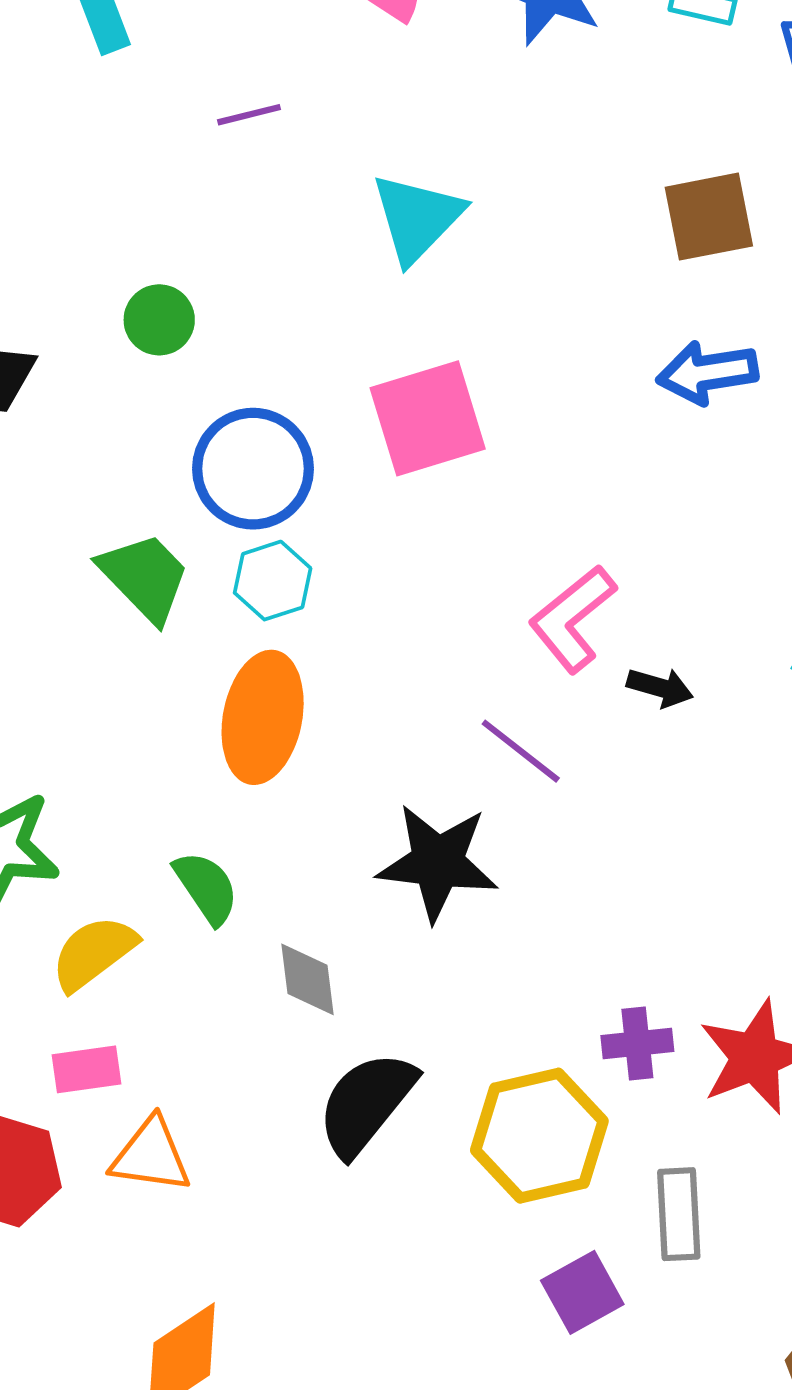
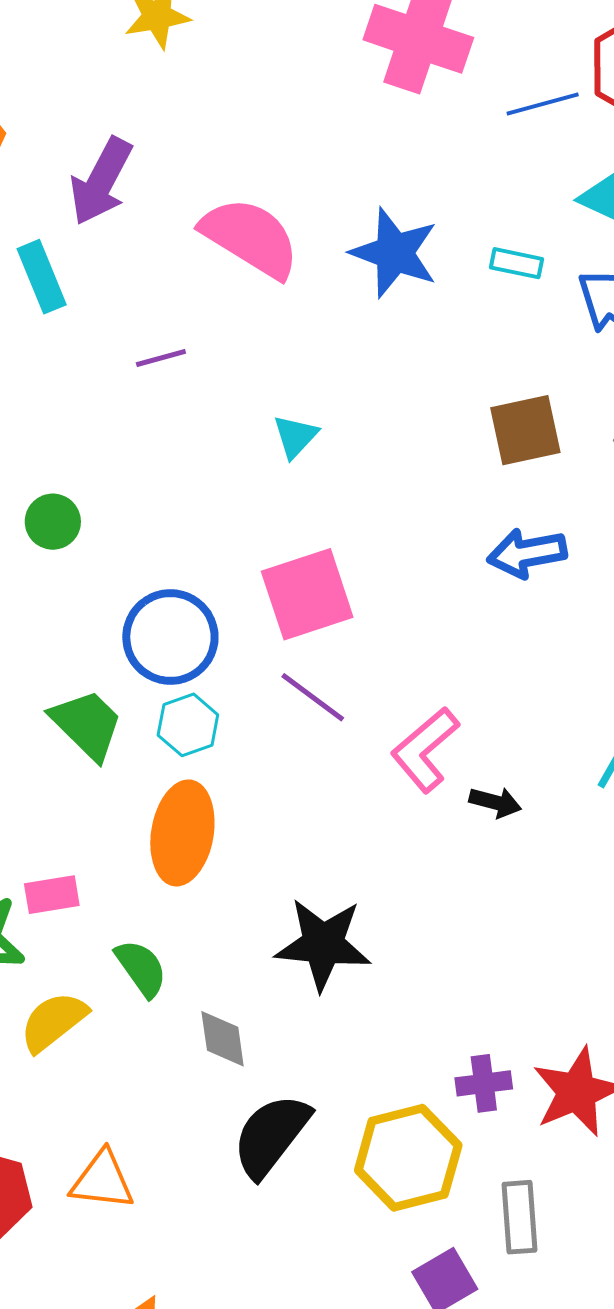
cyan triangle: (417, 218) -> (295, 436), size x0.6
green circle: (159, 320) -> (53, 522), moved
purple line: (521, 751) -> (313, 697), moved
pink rectangle: (87, 1069) -> (52, 895), moved

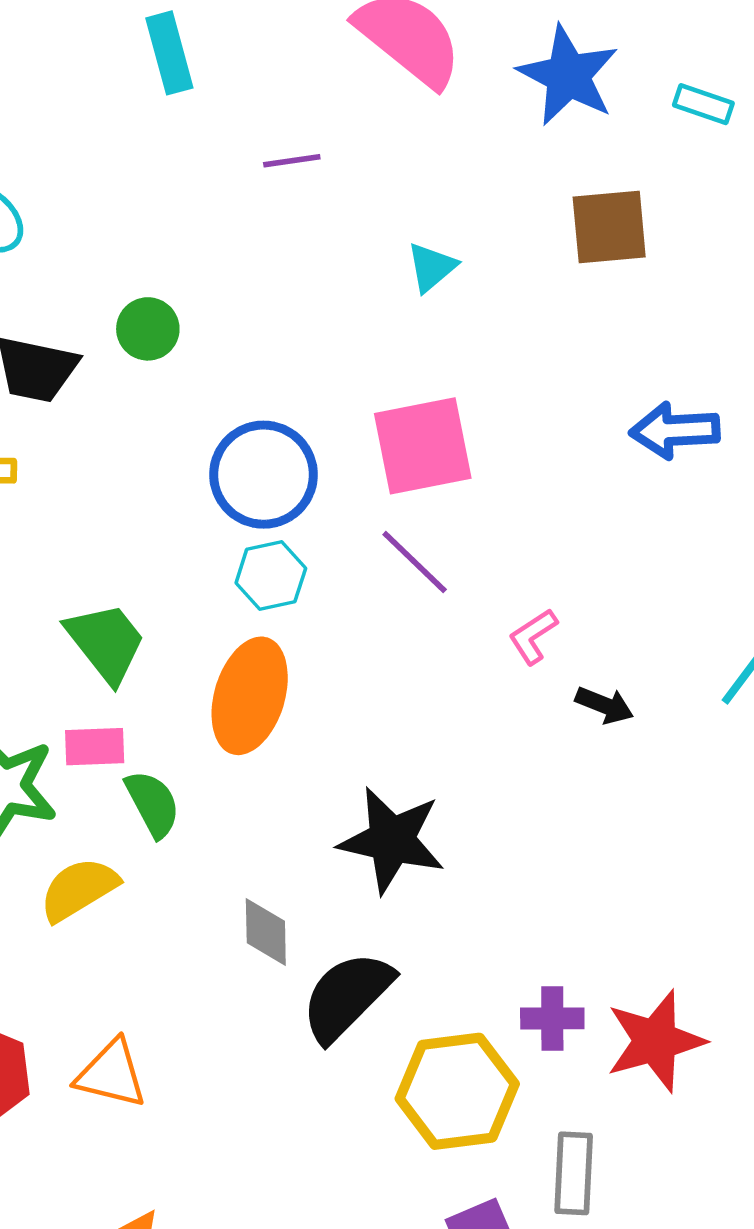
brown square: (525, 430) -> (609, 227), moved
green trapezoid: (87, 724) -> (106, 642), moved
pink L-shape: (425, 750) -> (533, 636), size x0.6
green semicircle: (141, 968) -> (153, 804), moved
black semicircle: (271, 1135) -> (347, 996), moved

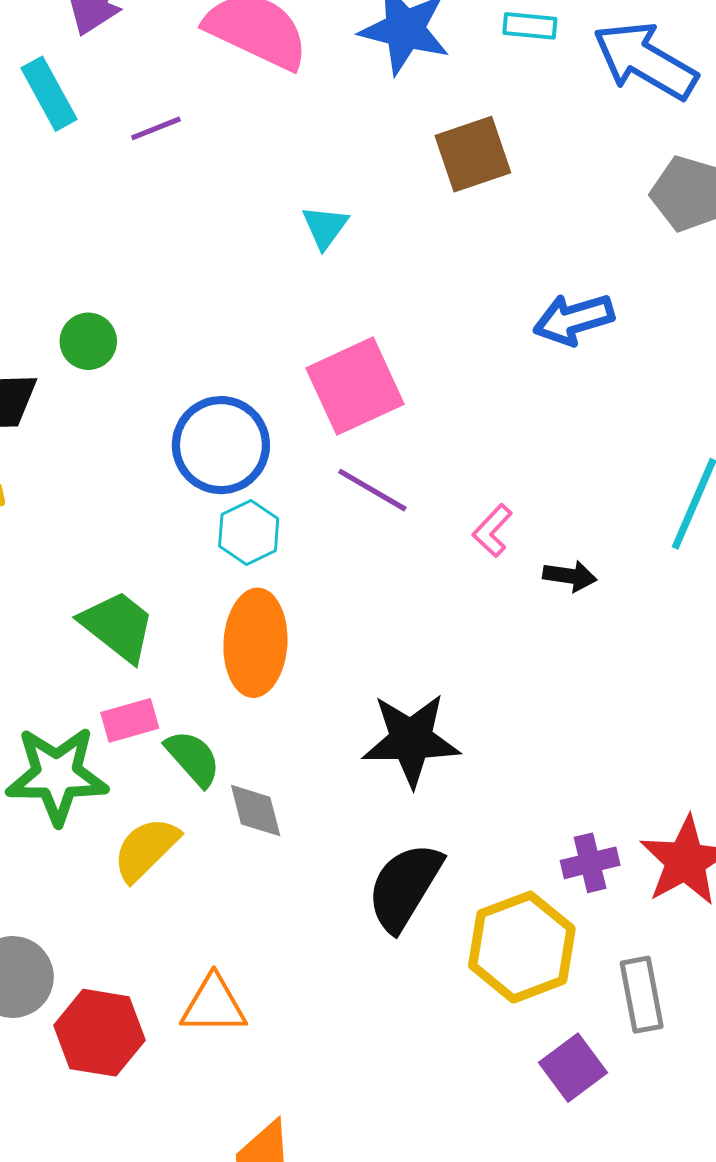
purple line: (292, 161) -> (156, 128), moved
gray diamond: (266, 932) -> (256, 811), moved

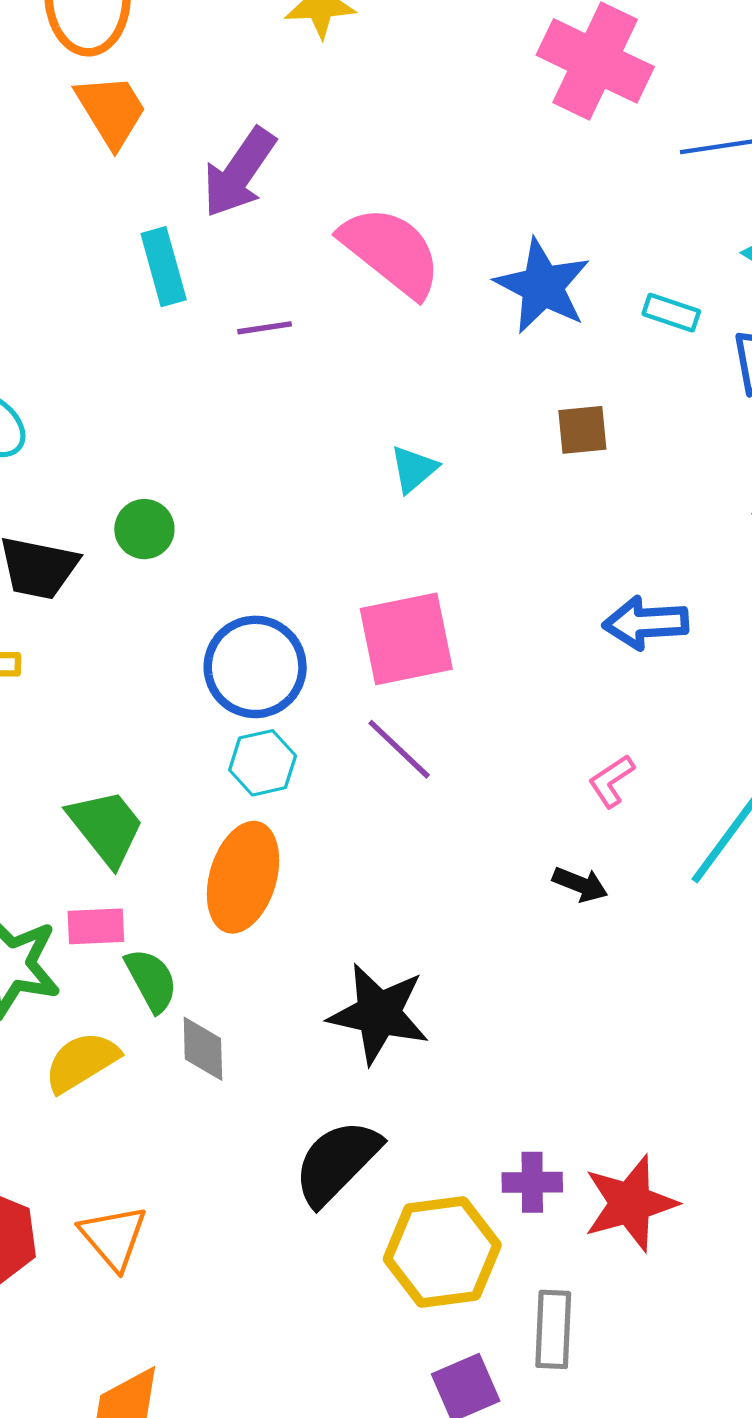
brown square: (473, 154) -> (582, 430), size x0.7
pink L-shape: (492, 531) -> (611, 781), moved
orange triangle: (214, 1005) -> (113, 1237), turned 36

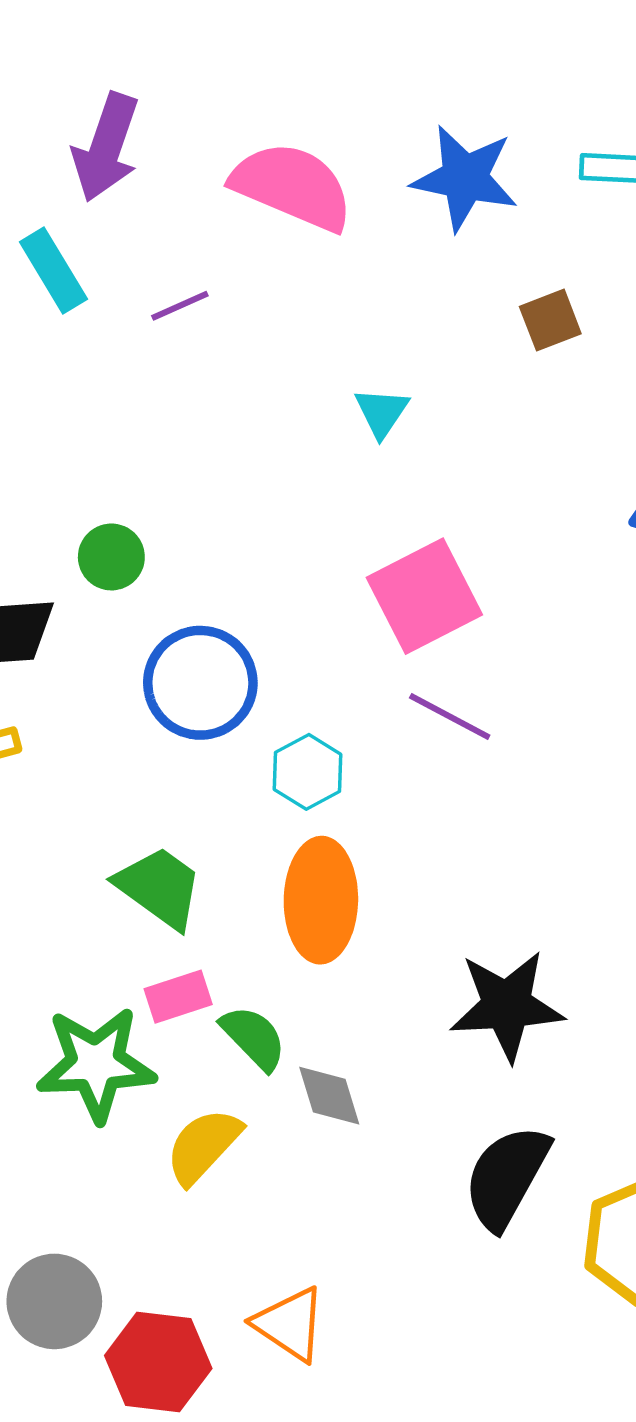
blue circle: (255, 667) -> (200, 683), moved

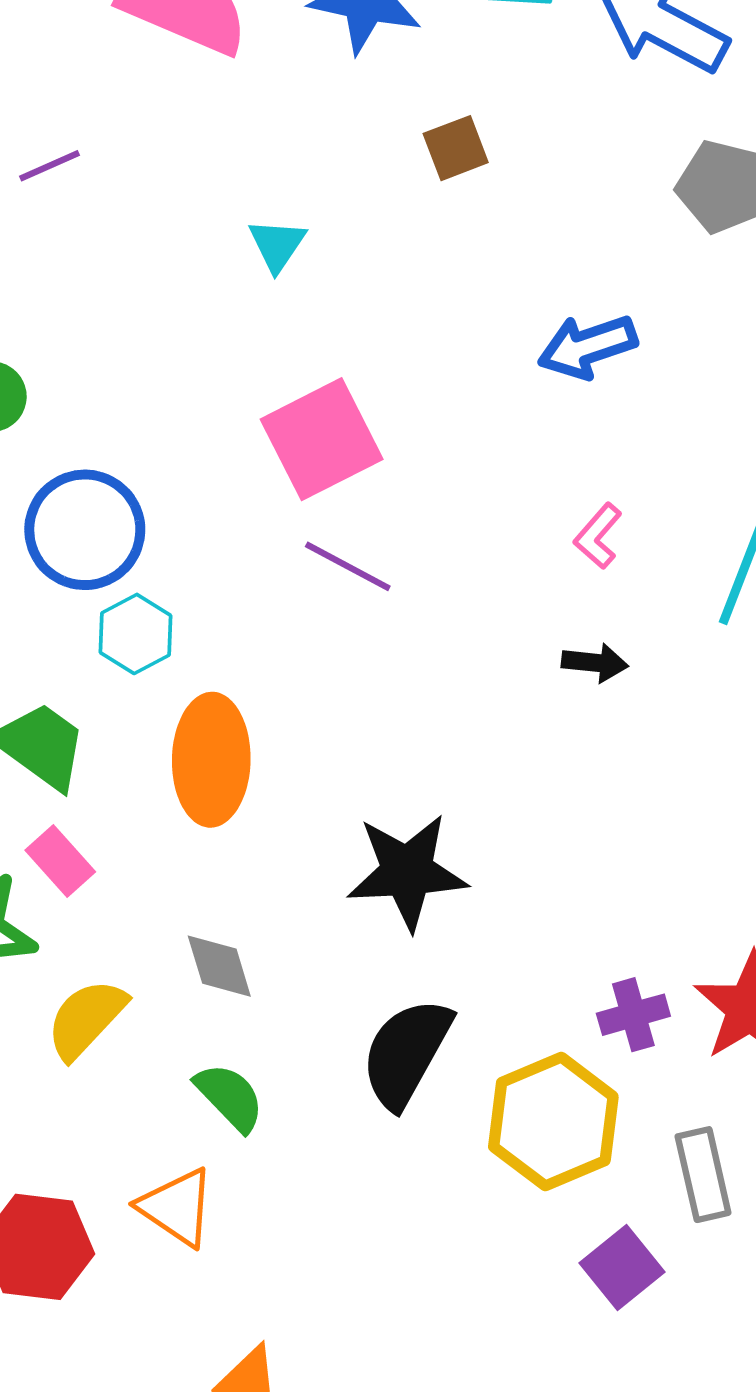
purple line: (180, 306) -> (49, 166), moved
cyan hexagon: (308, 772) -> (135, 634), moved
pink rectangle: (178, 997) -> (60, 861), turned 66
green semicircle: (254, 1038) -> (230, 1097), moved

